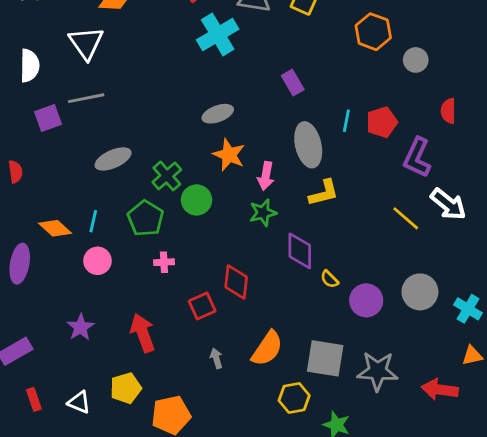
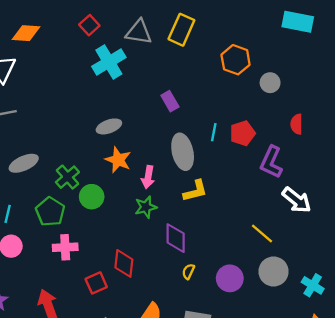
yellow line: (406, 218) -> (262, 233), moved
pink cross: (164, 262) -> (65, 247), size x1.5
yellow semicircle: (329, 279) -> (188, 271), moved, turned 70

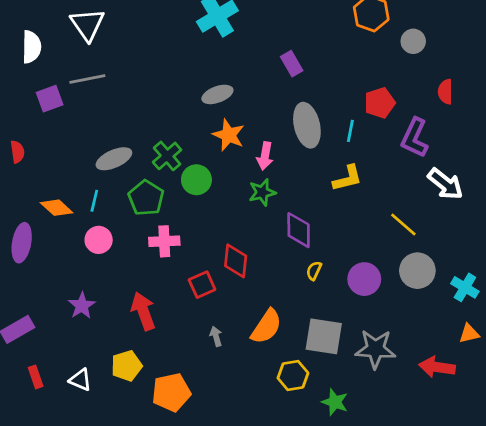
cyan line: (214, 132) -> (350, 131), moved
gray ellipse: (24, 163) -> (114, 159), moved
yellow L-shape: (195, 191) -> (347, 178), moved

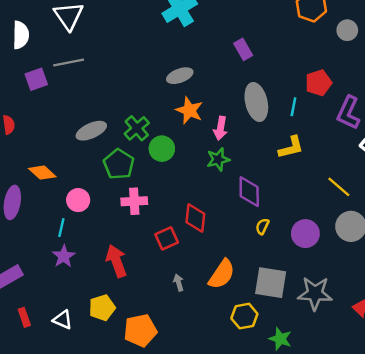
cyan line: (94, 201) -> (61, 228), moved

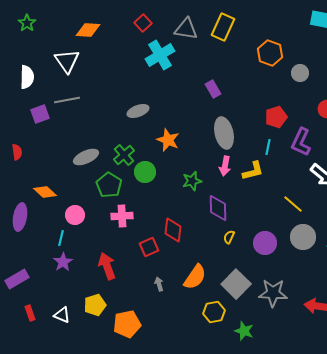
gray ellipse: (180, 76) -> (138, 111), moved
cyan line: (293, 107) -> (268, 147), moved
pink arrow: (220, 128) -> (225, 166), moved
gray square: (271, 283) -> (236, 284), turned 36

